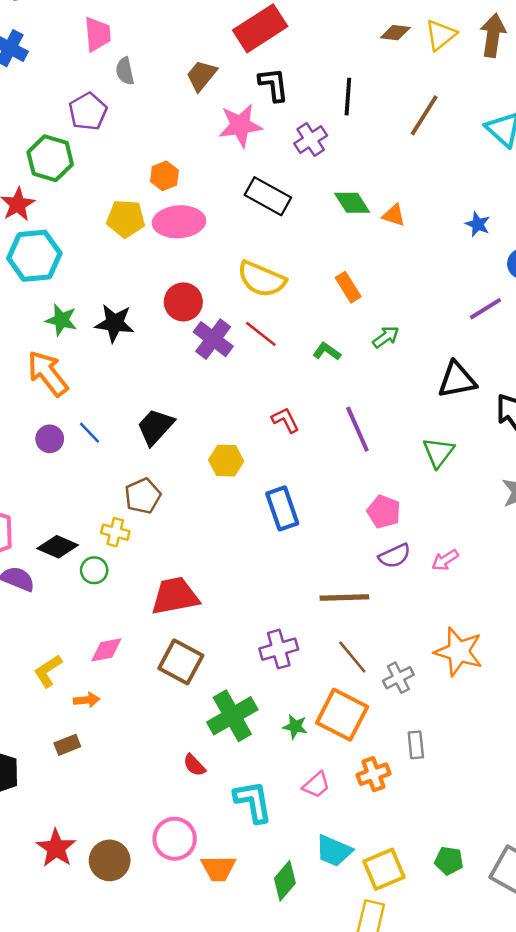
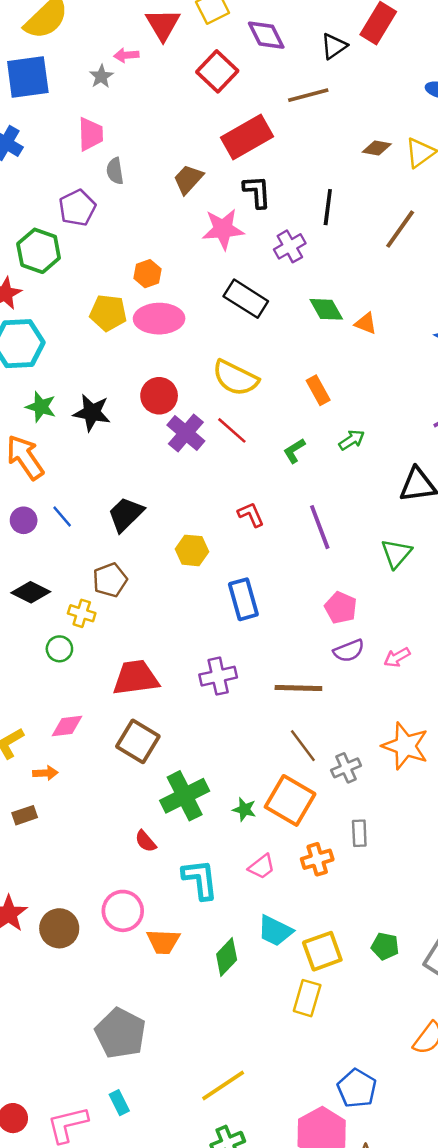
green L-shape: (327, 351) -> (294, 451), turned -70
black diamond: (58, 547) -> (31, 592), moved
purple cross: (279, 649) -> (218, 676), moved

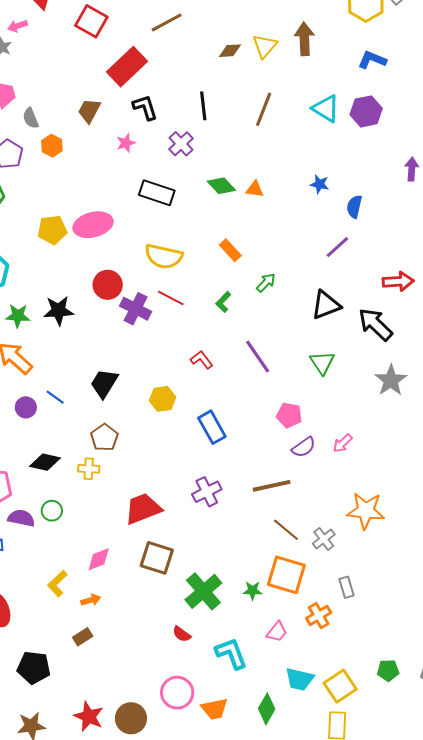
pink star: (223, 229) -> (126, 143), size x0.6
orange hexagon: (147, 274) -> (52, 146), moved
green circle: (59, 649) -> (52, 511), moved

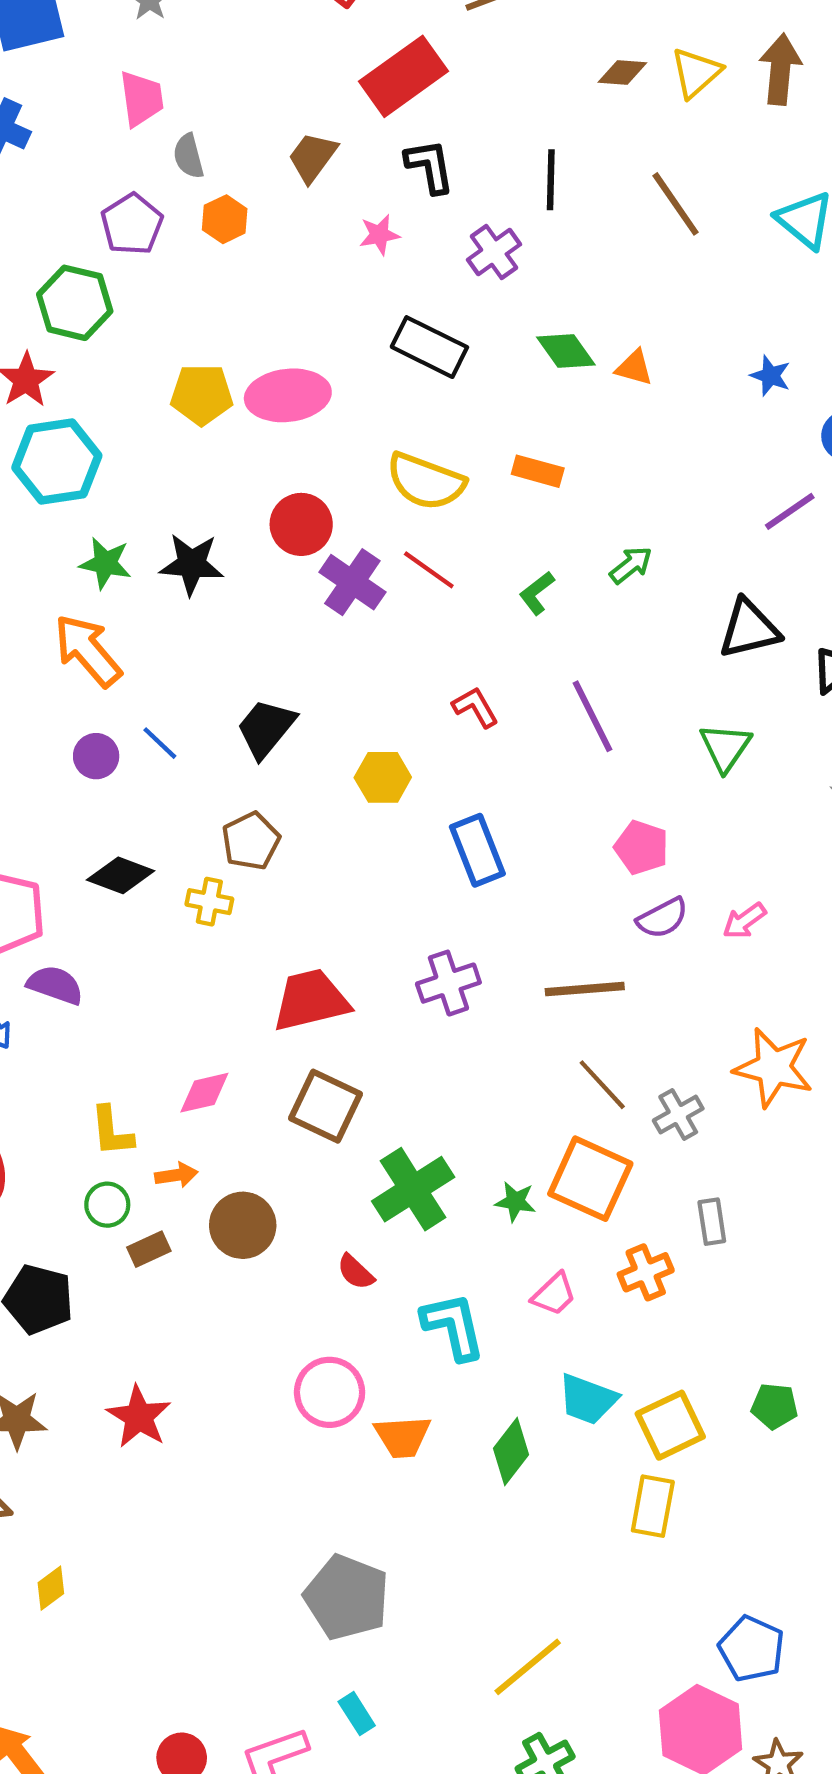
brown line: (264, 109) -> (676, 204), turned -64
orange rectangle: (230, 250) -> (538, 471), moved, turned -40
green circle: (52, 511) -> (107, 1205), moved
yellow L-shape: (57, 584) -> (112, 1131), turned -60
brown circle: (131, 718) -> (243, 1225), moved

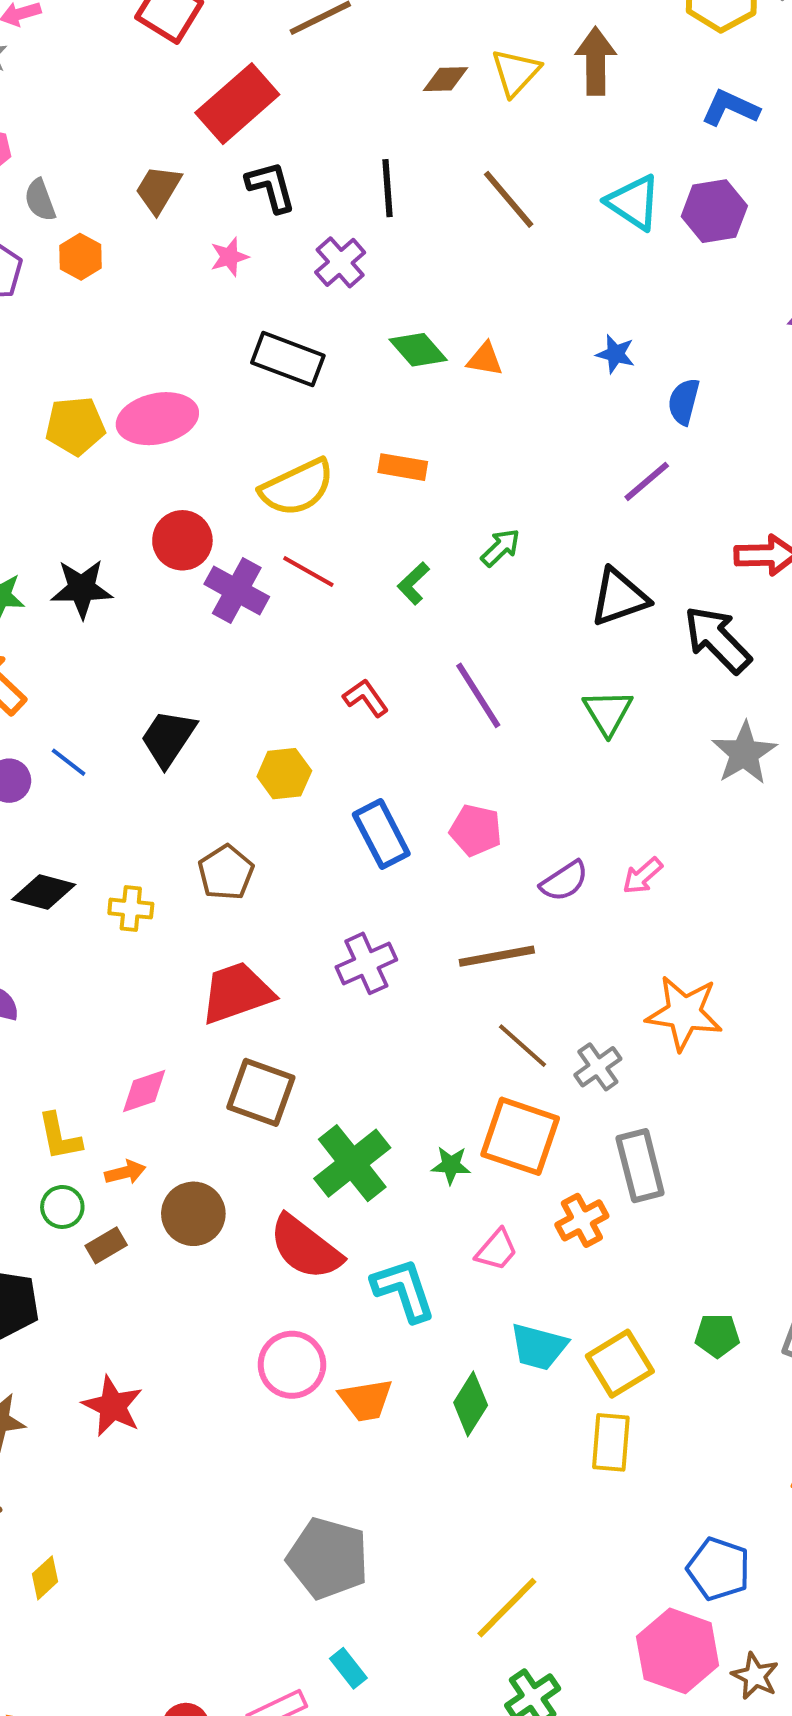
yellow semicircle: (426, 481) -> (297, 487), turned -40
brown pentagon: (251, 841) -> (226, 873), moved
pink pentagon: (642, 847) -> (476, 830), moved
gray rectangle: (712, 1222) -> (640, 1166), size x1.6
red semicircle: (356, 1272) -> (305, 1248), size x2.0

